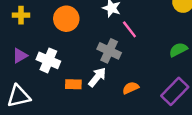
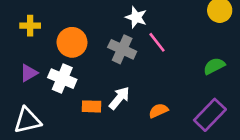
orange circle: (66, 19) -> (72, 42), moved
gray cross: (109, 51) -> (122, 49), moved

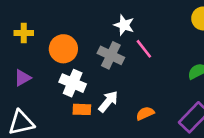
white cross: (62, 79) -> (73, 83), moved

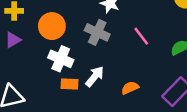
pink line: (144, 49) -> (141, 36), moved
purple triangle: (23, 78) -> (13, 40), moved

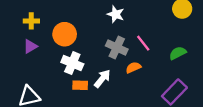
gray cross: (97, 32) -> (117, 48), moved
orange semicircle: (130, 88) -> (133, 67), moved

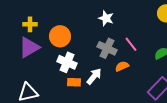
purple triangle: (30, 46) -> (29, 47), size x1.6

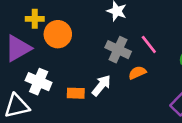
yellow cross: (30, 24) -> (35, 19), moved
white cross: (67, 62) -> (39, 82), moved

